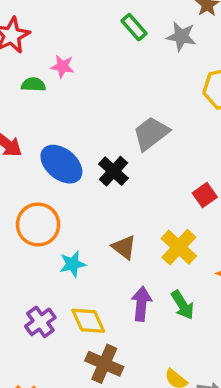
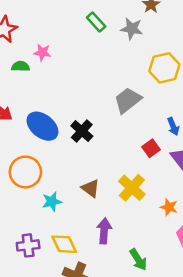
gray trapezoid: (151, 133) -> (128, 100), moved
green arrow: (183, 305) -> (138, 260), moved
purple cross: (40, 322) -> (28, 245), turned 30

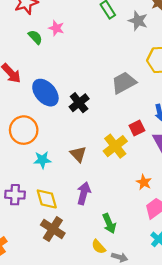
green semicircle: (21, 66) -> (35, 37), turned 35
yellow cross: (132, 188) -> (115, 146), moved

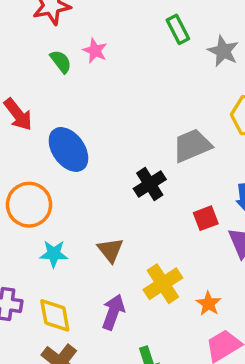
black cross: (79, 103) -> (150, 184), moved
yellow cross: (115, 146) -> (163, 284), moved

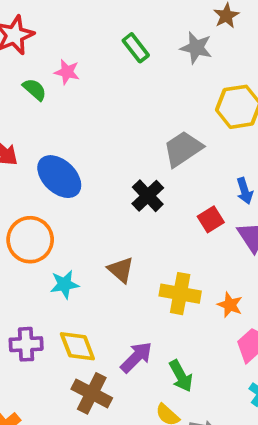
green rectangle: (178, 29) -> (136, 48), moved
yellow cross: (163, 284) -> (180, 294), turned -36
purple arrow: (113, 312) -> (136, 357), moved, turned 36

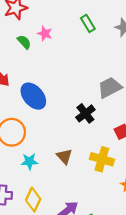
yellow cross: (180, 294) -> (102, 159), moved
yellow diamond: (77, 346) -> (33, 200), turned 40

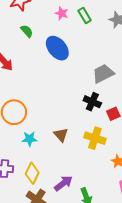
pink star: (45, 34) -> (62, 13), moved
blue ellipse: (33, 96) -> (57, 48), moved
black cross: (85, 113) -> (92, 102), moved, turned -30

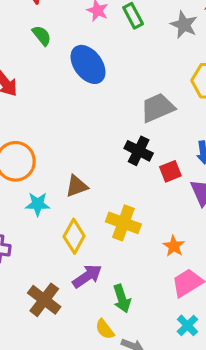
brown triangle: (61, 135) -> (77, 186), moved, turned 49
yellow cross: (95, 138) -> (123, 223), moved
yellow diamond: (32, 173) -> (74, 236), moved

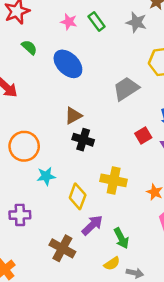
black cross: (139, 151) -> (83, 140), moved
brown triangle: (77, 186) -> (73, 116), moved
yellow semicircle: (105, 329) -> (112, 264), turned -77

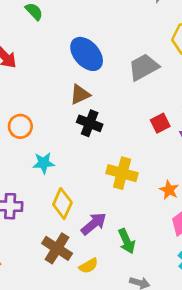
blue ellipse: (68, 64) -> (87, 54), moved
orange circle: (24, 146) -> (20, 126), size x0.7
yellow diamond: (78, 196) -> (62, 204), moved
yellow semicircle: (112, 264) -> (88, 266), moved

